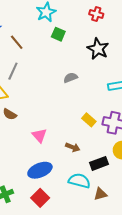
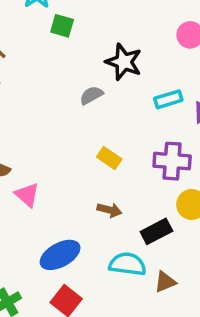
black star: (98, 49) -> (124, 62), moved
yellow rectangle: (89, 120) -> (109, 158), moved
pink triangle: (39, 135) -> (27, 195), moved

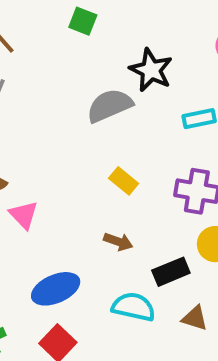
gray semicircle: (91, 95) -> (110, 106), size x1.6
brown triangle: (165, 282) -> (195, 318), moved, turned 35

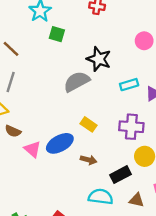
blue ellipse: (56, 289) -> (60, 143), moved

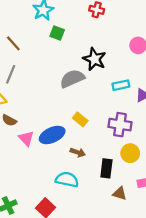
black rectangle: (120, 175) -> (106, 168), turned -60
cyan semicircle: (101, 197) -> (67, 180), moved

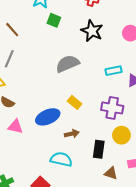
black star: (94, 59) -> (92, 31), moved
pink triangle: (26, 138) -> (15, 127), moved, turned -35
brown arrow: (78, 152) -> (72, 134), turned -32

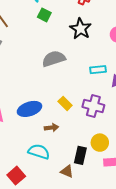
yellow rectangle: (75, 102) -> (65, 103), moved
yellow circle: (121, 135) -> (100, 143), moved
black rectangle: (99, 149) -> (80, 155), moved
brown triangle: (111, 173) -> (67, 171), moved

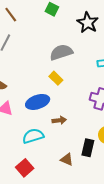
yellow rectangle: (65, 103) -> (56, 78), moved
cyan semicircle: (39, 152) -> (33, 136), moved, turned -35
brown triangle: (67, 171) -> (67, 159), moved

